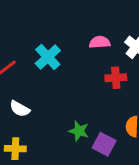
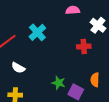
pink semicircle: (100, 42) -> (73, 10), moved

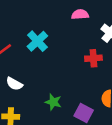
green star: (59, 83) -> (53, 102), moved

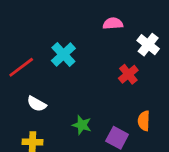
red cross: (93, 58) -> (128, 74), turned -35

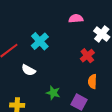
white semicircle: (37, 104) -> (28, 70), moved
orange semicircle: (144, 121) -> (92, 81), moved

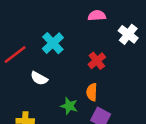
red cross: (87, 56) -> (97, 61), moved
orange semicircle: (92, 81) -> (92, 92), moved

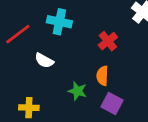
cyan cross: (53, 43) -> (59, 22), turned -35

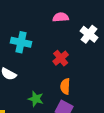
orange semicircle: (102, 76) -> (65, 86), moved

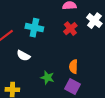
red cross: (61, 58) -> (70, 29), moved

